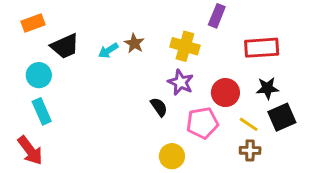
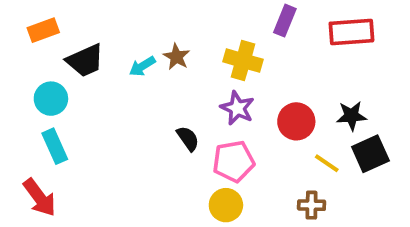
red rectangle: (262, 48) -> (351, 32), moved
black semicircle: (159, 107) -> (188, 139), moved
pink pentagon: (202, 123) -> (234, 161), moved
brown cross: (250, 150) -> (312, 205), moved

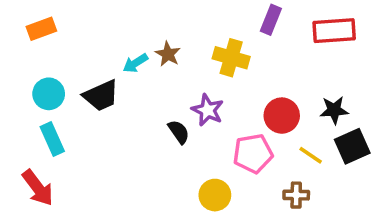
black trapezoid: (85, 61) -> (101, 96), moved
purple star: (237, 108) -> (208, 110), moved
pink pentagon: (234, 161) -> (253, 153), moved

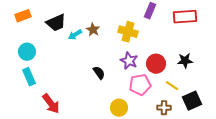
black trapezoid: (101, 96) -> (56, 23), moved
purple star: (208, 110) -> (129, 61), moved
black square: (352, 146) -> (192, 101), moved
red arrow: (38, 188) -> (51, 104), moved

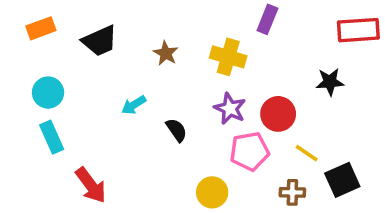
red rectangle: (185, 17) -> (358, 30), moved
cyan arrow: (75, 35) -> (134, 105), moved
black star: (185, 61) -> (330, 82), moved

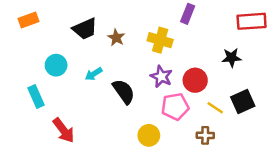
black trapezoid: (100, 41) -> (85, 29), moved
cyan circle: (48, 93) -> (56, 65), moved
black semicircle: (176, 130) -> (124, 91), size x1.5
black square: (342, 180) -> (243, 102), moved

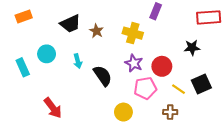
cyan arrow: (94, 74) -> (78, 61), turned -72
cyan rectangle: (36, 97) -> (23, 67), moved

